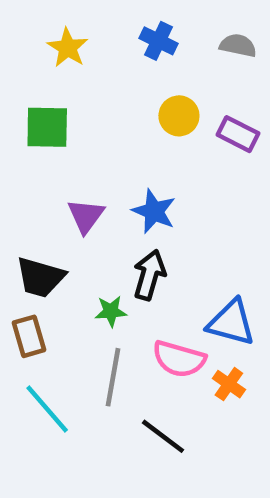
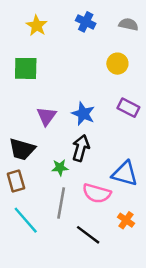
yellow circle: (179, 116) -> (117, 64), moved
purple rectangle: (238, 134) -> (128, 108), moved
orange cross: (229, 384) -> (126, 220), moved

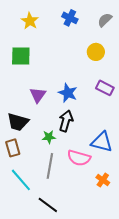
gray semicircle: (128, 24) -> (105, 20), turned -56
black line: (88, 235) -> (48, 205), moved

